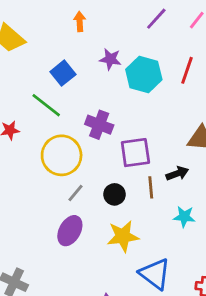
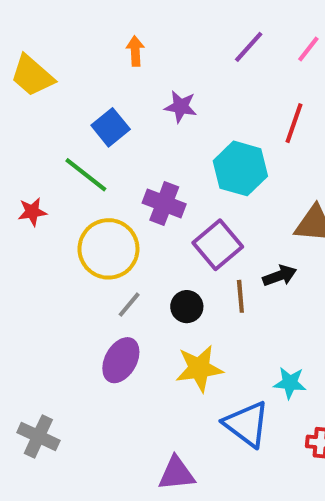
cyan hexagon: (144, 74) -> (240, 168), moved
purple square: (135, 153) -> (218, 245), turned -32
cyan star: (184, 217) -> (290, 383), moved

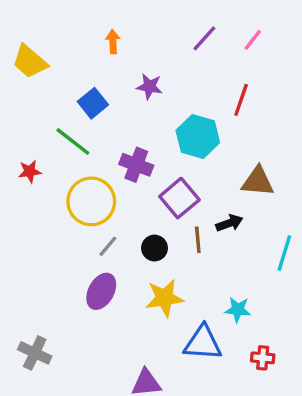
blue triangle: (247, 424) -> (203, 343), turned -33

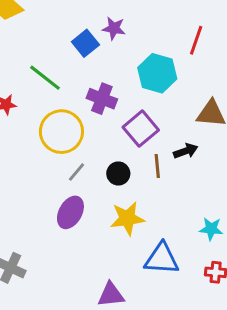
blue square: (93, 103) -> (85, 43), moved
cyan star: (238, 310) -> (211, 229), moved

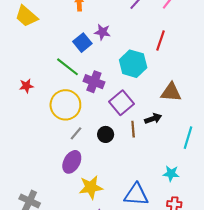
green line: (45, 78) -> (68, 67), moved
yellow star: (127, 218) -> (91, 187), moved

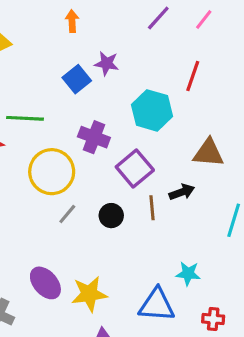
green line: (68, 67) -> (25, 118), moved, turned -35
purple ellipse: (72, 162) -> (45, 283), moved, turned -70
cyan star: (171, 174) -> (188, 274), moved

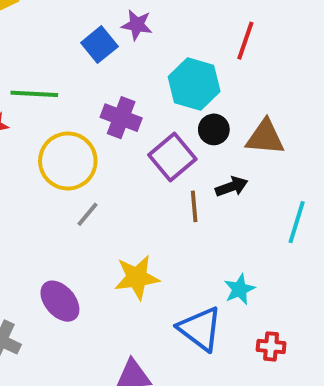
black circle: (111, 216) -> (214, 129), moved
cyan star: (188, 274) -> (239, 289), turned -30
yellow star: (89, 294) -> (137, 277), moved
blue triangle: (157, 305) -> (200, 329), turned 33

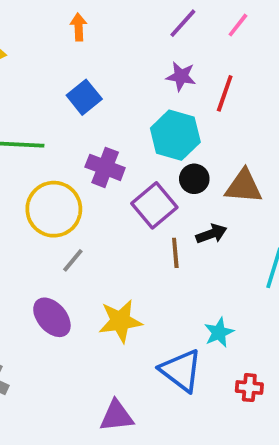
purple star: (137, 25) -> (181, 76), moved
purple ellipse: (60, 301) -> (52, 317), moved

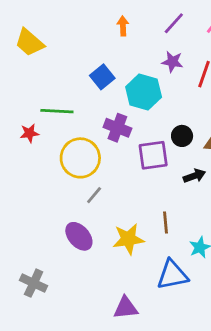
orange arrow: (79, 27) -> (123, 26), moved
cyan hexagon: (175, 135) -> (144, 92), moved
purple square: (154, 205) -> (153, 155), turned 32
brown line: (175, 253) -> (166, 223), moved
blue triangle: (181, 370) -> (172, 275), turned -48

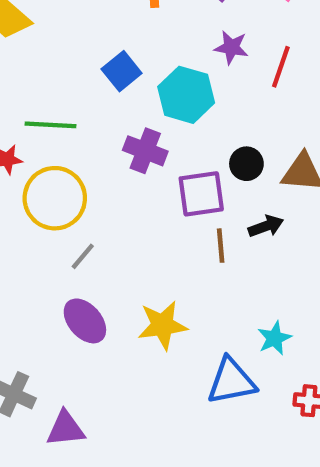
yellow circle: (80, 158) -> (55, 198), moved
gray line: (94, 195) -> (83, 256), moved
brown line: (166, 223) -> (221, 246), moved
purple triangle: (126, 308) -> (66, 429), moved

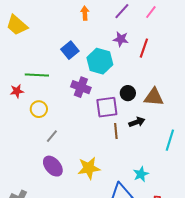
yellow circle: (55, 198) -> (39, 109), size x0.6

